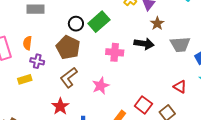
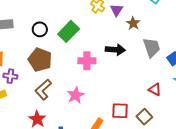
brown star: (157, 23) -> (133, 23), moved
black circle: (76, 24) -> (40, 29), moved
gray trapezoid: (180, 44) -> (152, 47), turned -100
red square: (143, 105) -> (120, 111), turned -30

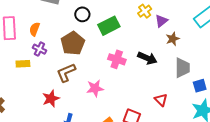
red triangle: (155, 90) -> (161, 100), moved

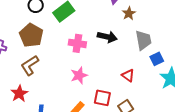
blue square: (200, 86) -> (157, 59), moved
pink star: (95, 88) -> (79, 75), moved

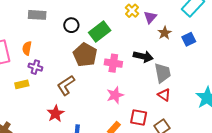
brown pentagon: (31, 35) -> (85, 55), moved
gray trapezoid: (143, 40) -> (163, 73), moved
blue square: (157, 59) -> (189, 39), moved

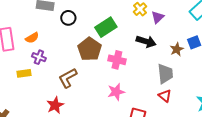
black circle: (71, 25) -> (68, 18), moved
brown star: (165, 33) -> (177, 49), moved
orange semicircle: (27, 48) -> (32, 38), turned -136
black arrow: (143, 56) -> (146, 42), moved

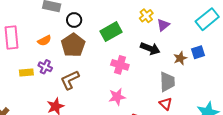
orange semicircle: (32, 38) -> (44, 41), moved
brown pentagon: (90, 49) -> (73, 45), moved
purple cross: (39, 57) -> (45, 67), moved

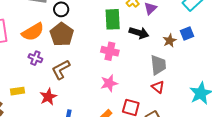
green rectangle: (111, 32) -> (113, 19), moved, turned -60
orange semicircle: (44, 41) -> (33, 32), size x1.6
yellow rectangle: (26, 73) -> (18, 91), moved

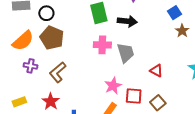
brown star: (170, 41) -> (182, 31), moved
gray trapezoid: (158, 65) -> (126, 53), moved
pink star: (109, 83) -> (113, 86), moved

